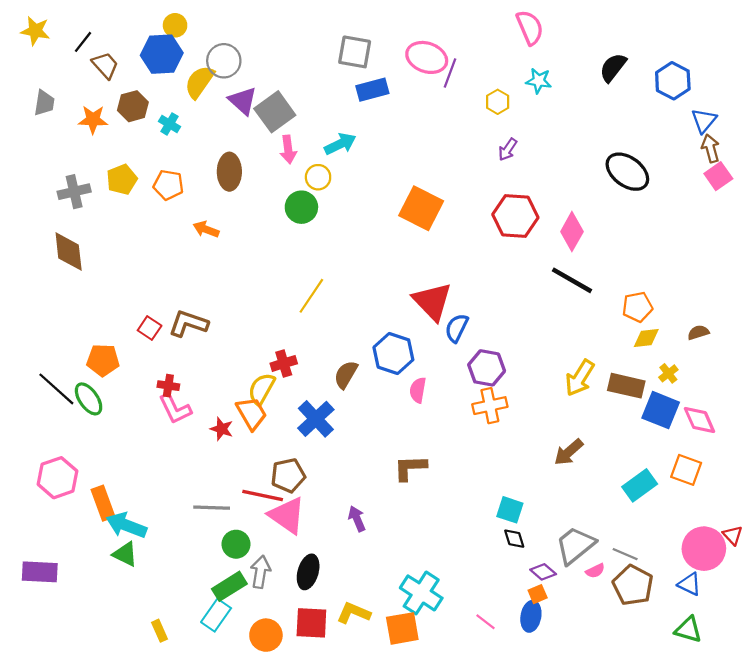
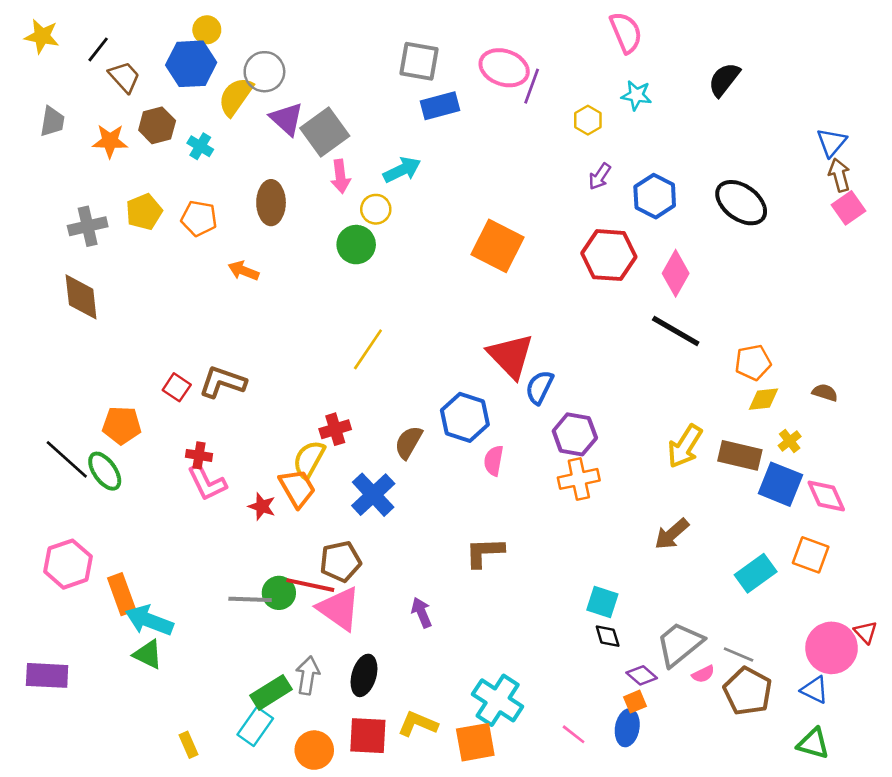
blue hexagon: (673, 81) -> (655, 196), moved
brown semicircle: (698, 332) -> (825, 393), turned 35
green circle: (236, 544) -> (279, 593), moved

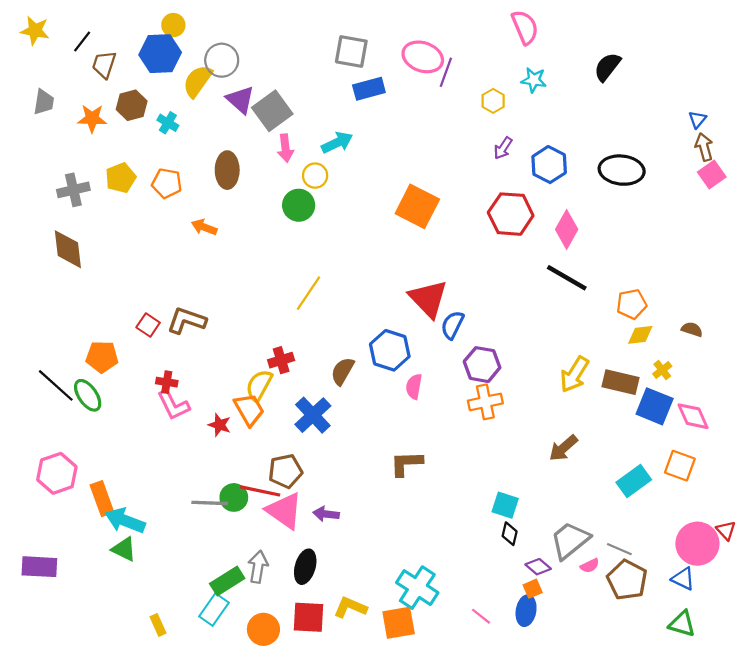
brown trapezoid: (124, 77) -> (104, 65), turned -120
blue triangle: (832, 142) -> (697, 120), size x0.7
black ellipse: (741, 203) -> (622, 170), turned -30
purple arrow: (422, 613) -> (326, 514), moved, turned -60
black diamond: (608, 636) -> (510, 534), turned 30

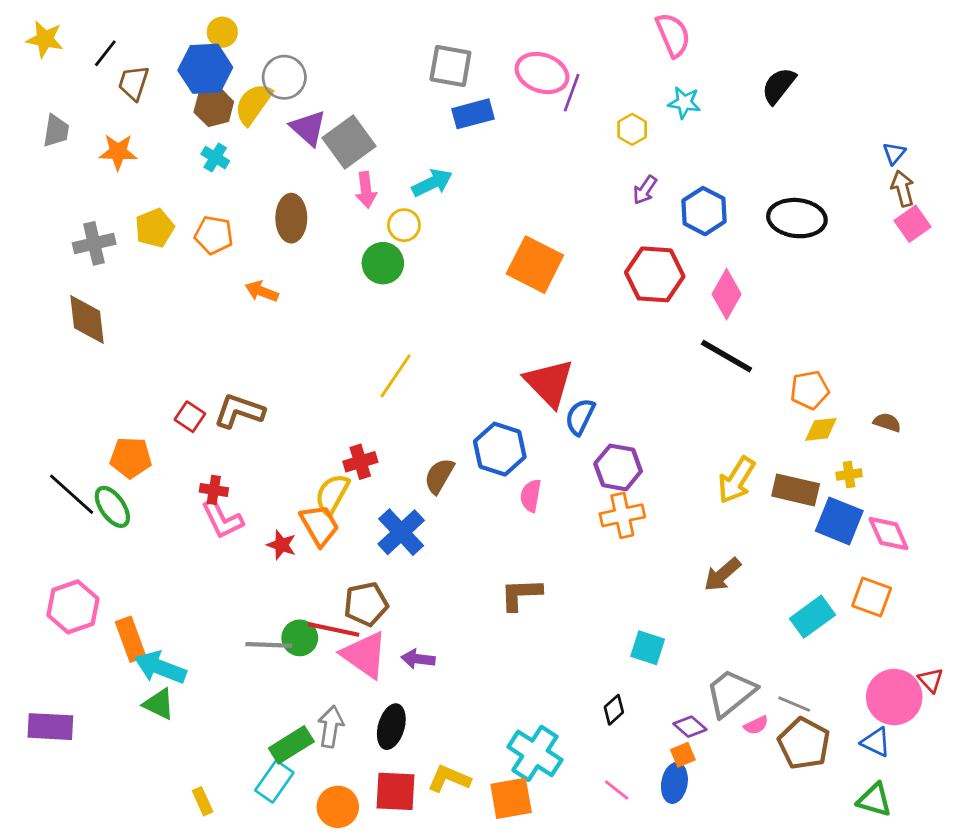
brown hexagon: (132, 105) -> (214, 107), moved
yellow cross: (662, 370) -> (849, 474), turned 30
black diamond: (510, 534) -> (614, 710), moved, turned 35

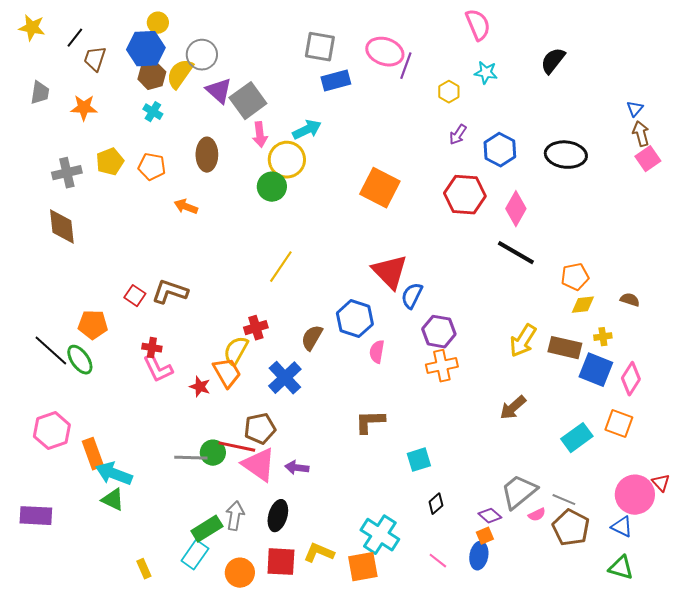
yellow circle: (404, 225) -> (287, 160), size x1.6
pink diamond: (889, 534) -> (631, 379), turned 56
cyan square: (648, 648) -> (419, 460), moved, turned -35

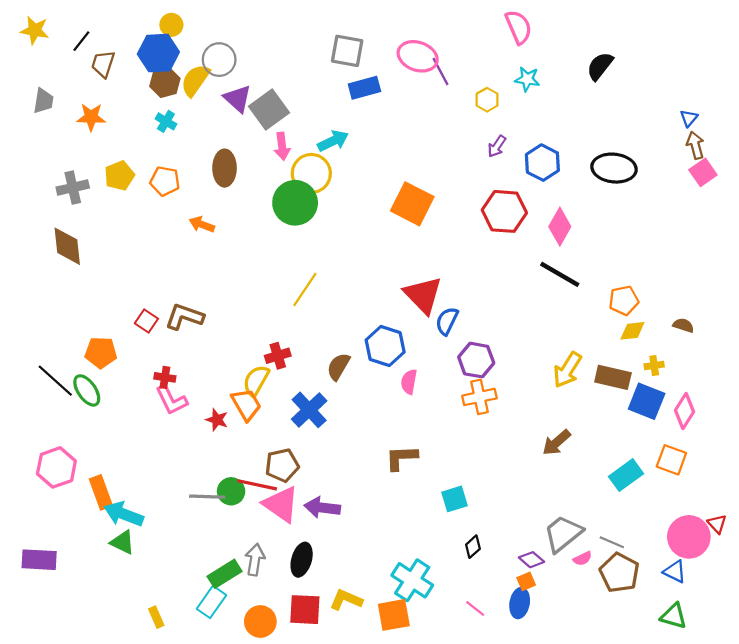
purple line: (406, 66) -> (440, 71), turned -48
green circle: (272, 187) -> (295, 203), size x1.4
purple arrow: (297, 468) -> (322, 508), size x1.4

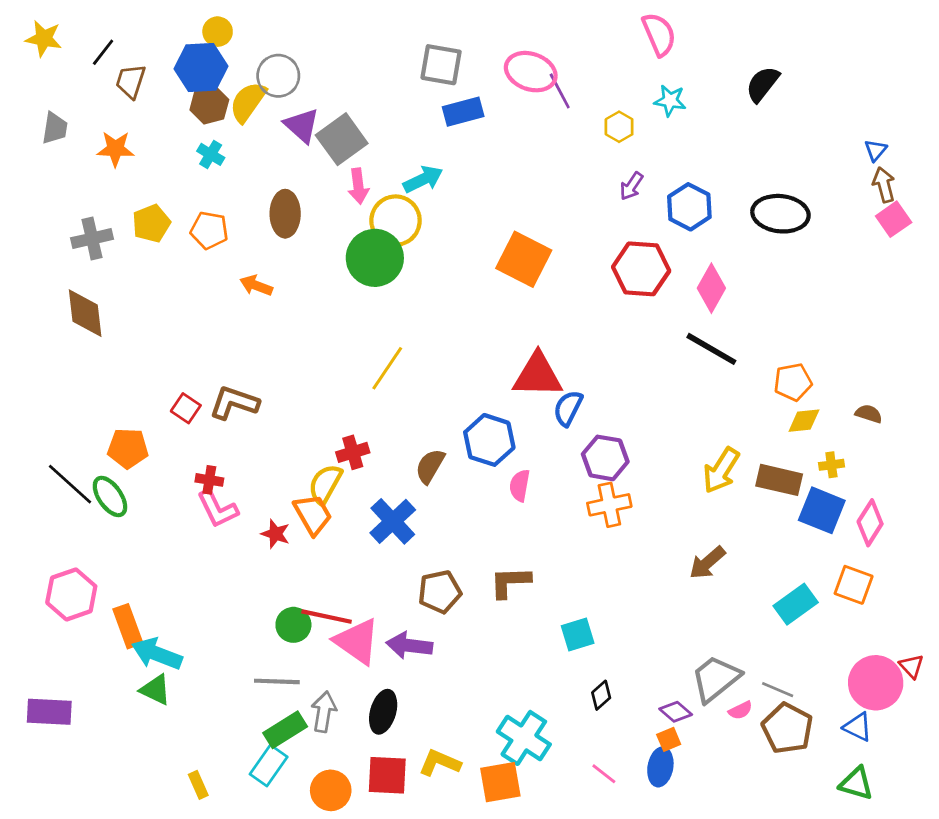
red triangle: (423, 295) -> (538, 375), turned -45
brown pentagon: (282, 465) -> (440, 592), moved
gray line: (207, 497) -> (277, 681), moved

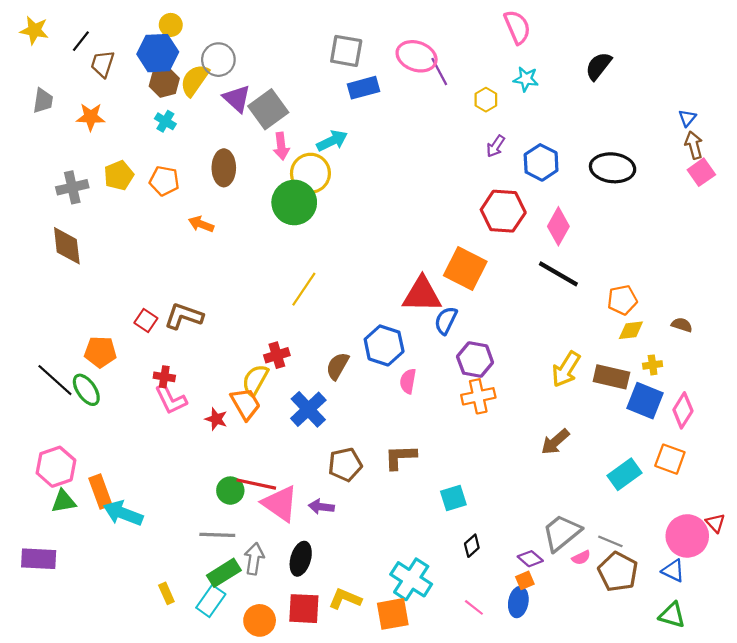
orange square: (524, 259) -> (465, 269), moved
purple arrow: (409, 646) -> (321, 507), size x0.7
green triangle: (155, 690) -> (64, 501), moved, turned -36
yellow rectangle: (198, 785) -> (166, 593), moved

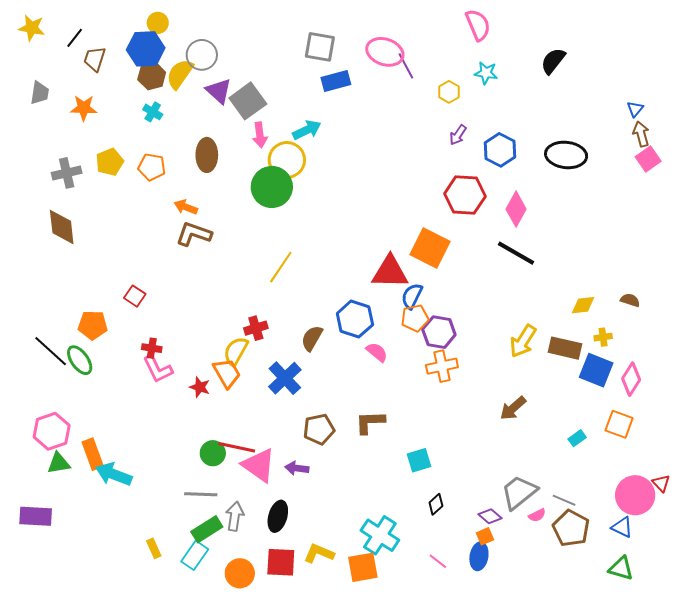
orange pentagon: (622, 300) -> (415, 318), moved
brown L-shape: (184, 316) -> (194, 234), moved
pink semicircle: (408, 381) -> (377, 352), turned 120
cyan rectangle: (624, 474) -> (577, 438), size x0.6

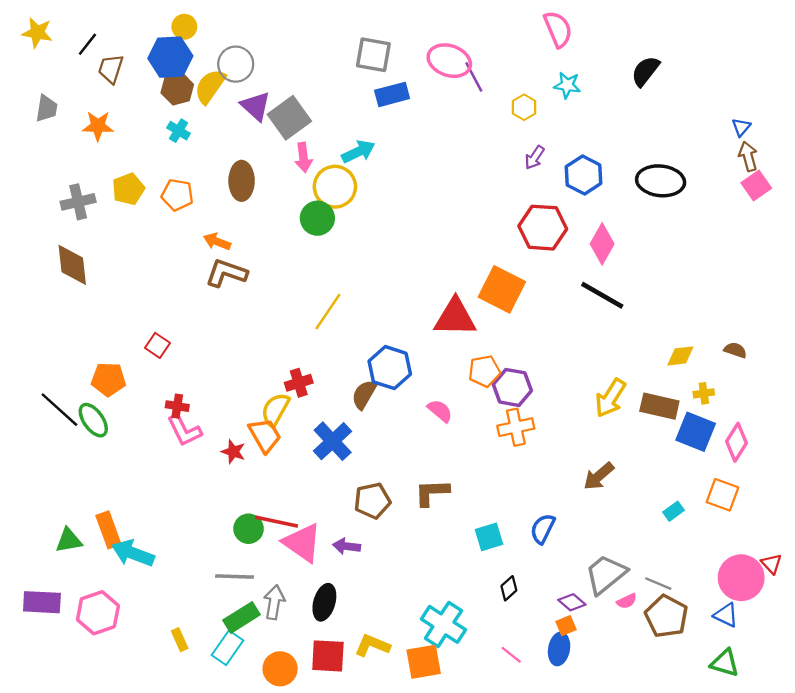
green circle: (272, 187) -> (317, 218), size x0.7
blue semicircle: (412, 296) -> (543, 529), moved
blue hexagon: (355, 319) -> (390, 368), moved
pink hexagon: (52, 431) -> (98, 613), moved

